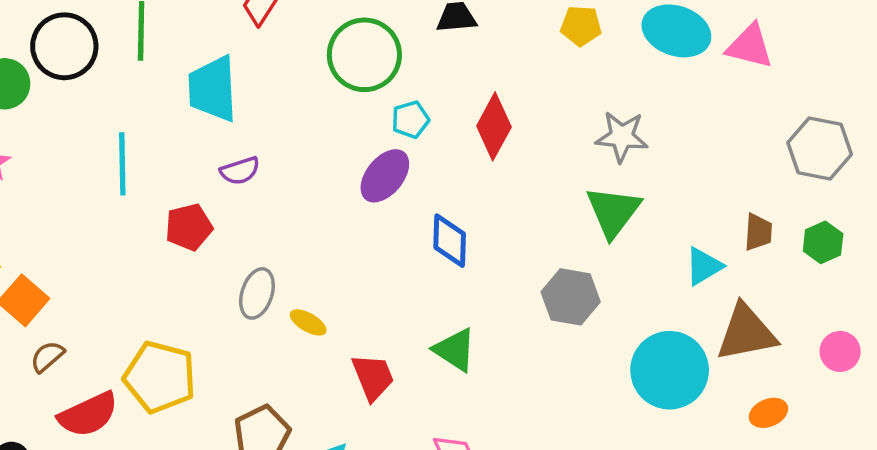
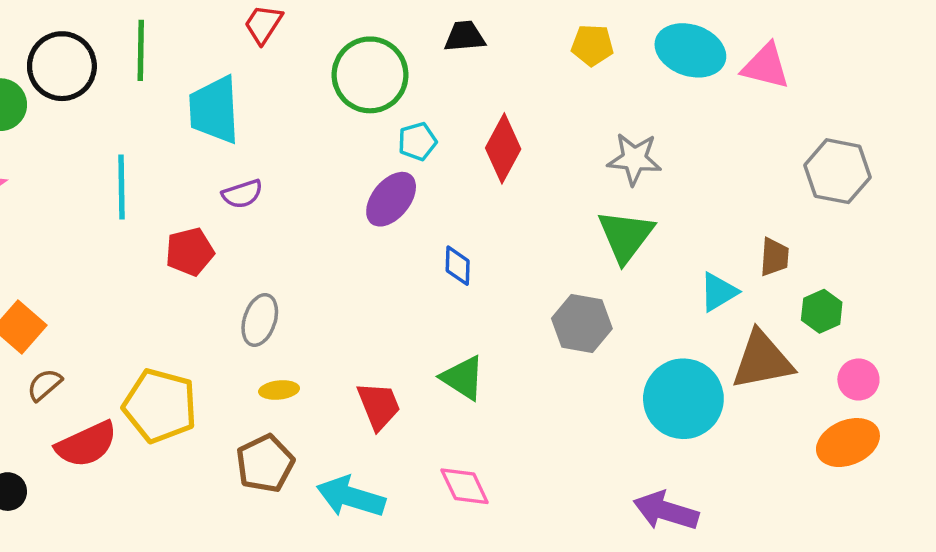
blue diamond: (450, 241) -> (458, 266), size x0.7
green hexagon: (823, 242) -> (822, 311), moved
yellow ellipse: (308, 322) -> (279, 390), moved, turned -36
orange ellipse: (768, 413) -> (848, 443), moved, size x1.6

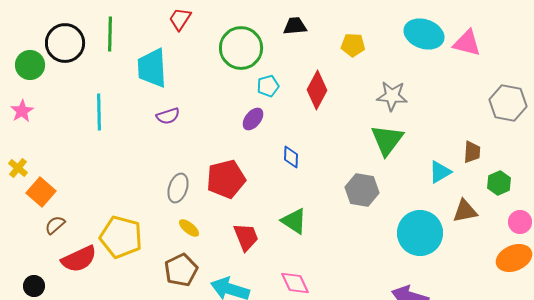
yellow pentagon: (592, 45) -> (353, 45), moved
purple ellipse: (391, 199) -> (253, 119), size x0.7
red pentagon: (190, 252) -> (226, 179), moved, size x1.4
brown triangle: (762, 360) -> (465, 211), size x0.7
yellow ellipse: (279, 390) -> (189, 228), turned 45

